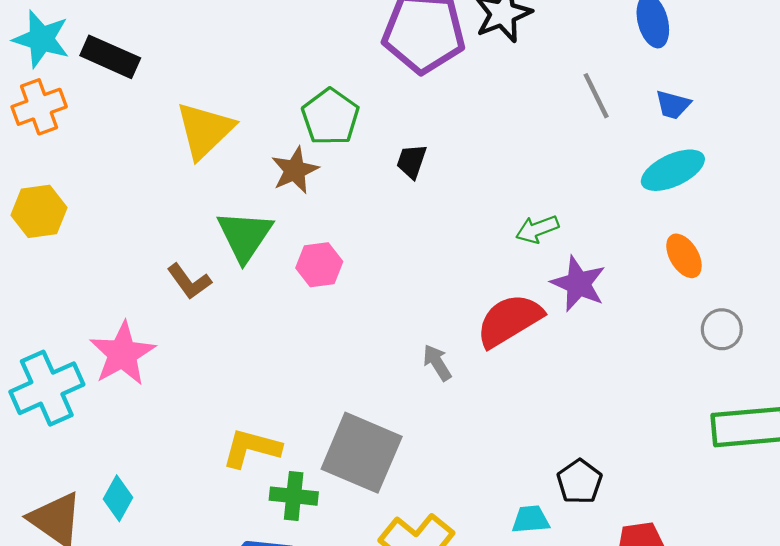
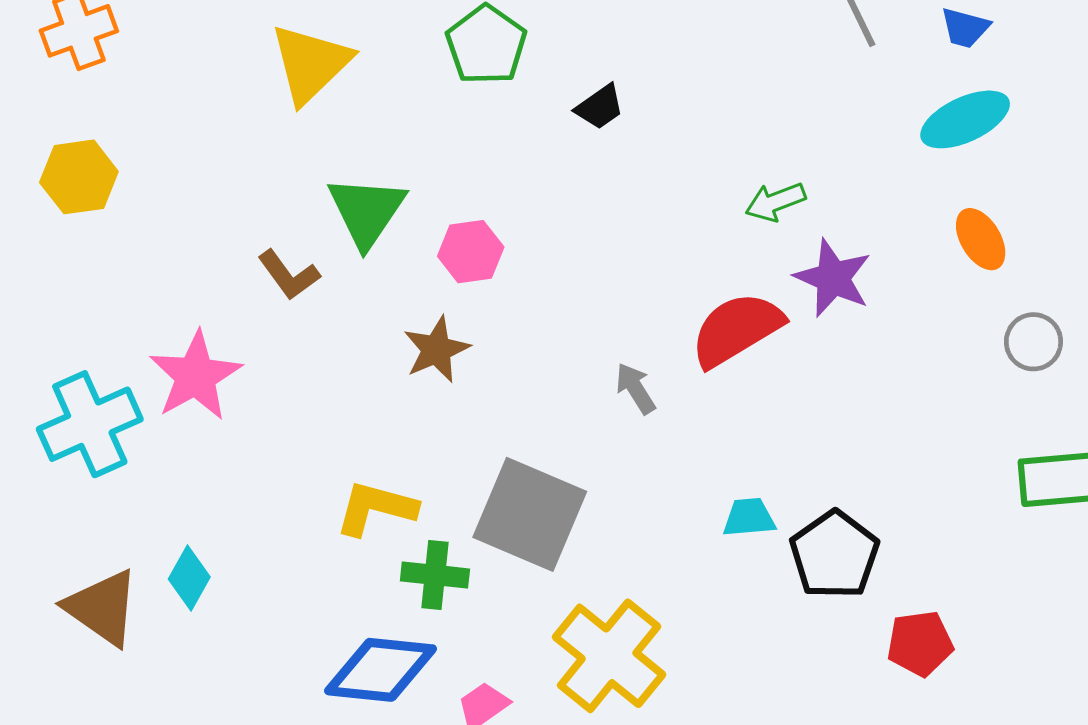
black trapezoid: (412, 161) -> (600, 107), turned -144
brown star: (295, 170) -> (436, 350), moved
black pentagon: (579, 482) -> (834, 555), size x1.4
cyan trapezoid: (531, 519) -> (749, 517), moved

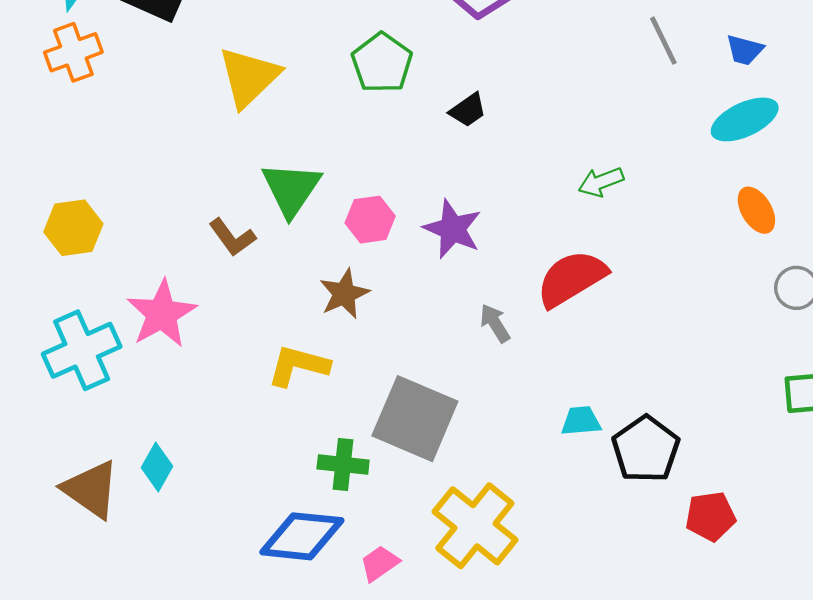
yellow hexagon: (79, 177) -> (73, 228), moved
purple star: (833, 278) -> (453, 229), moved
yellow L-shape: (376, 508) -> (298, 366), moved

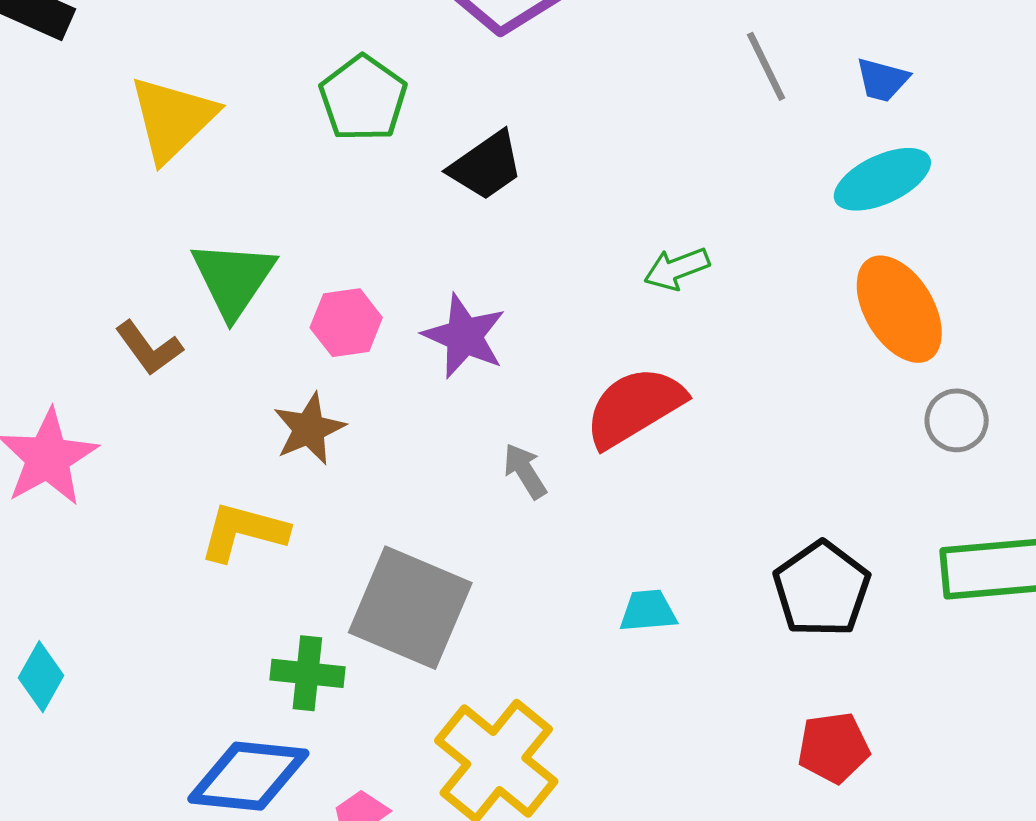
black trapezoid: (468, 110) -> (486, 166), size x1.4
orange ellipse: (756, 210) -> (899, 309), size x1.6
black pentagon: (646, 449) -> (822, 589), moved

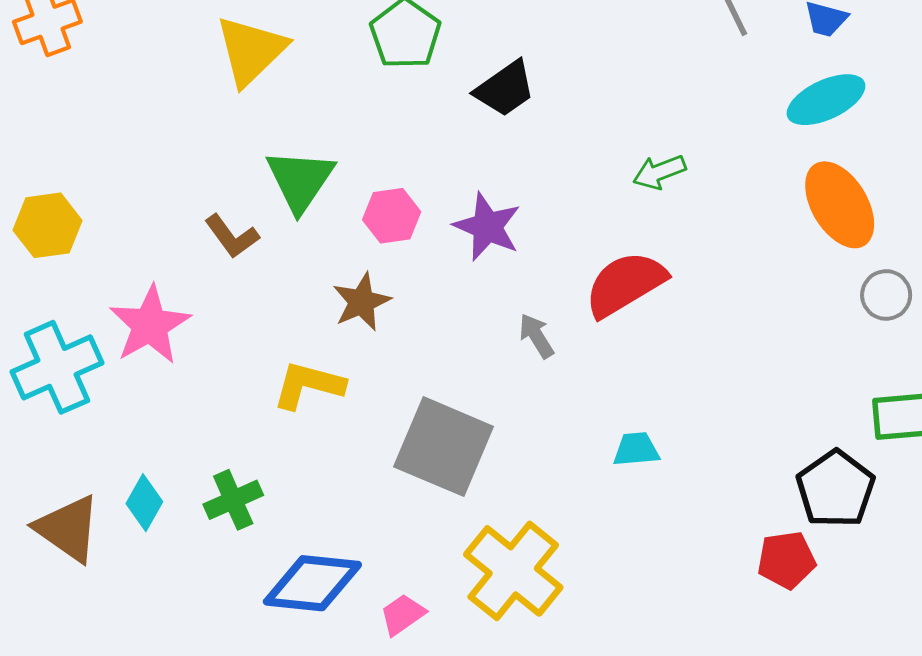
black pentagon: (822, 589) -> (836, 489), moved
green cross: (307, 673) -> (233, 500), moved, turned -30

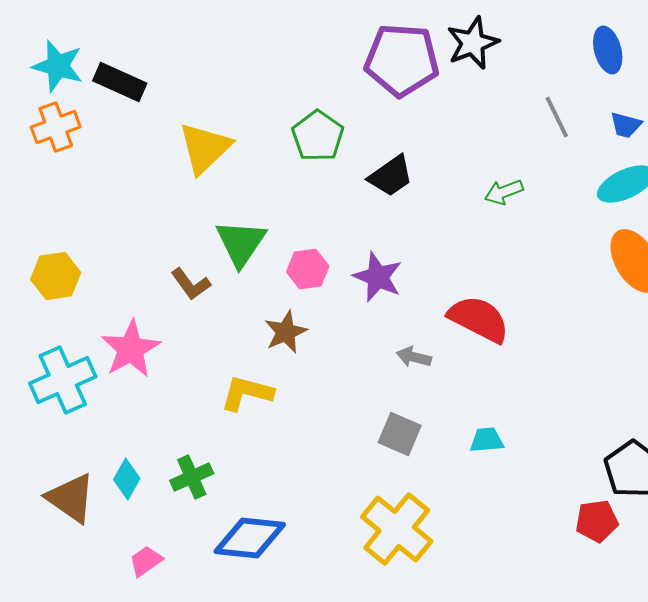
green arrow: (659, 172) -> (504, 192), moved
red semicircle: (625, 284) -> (479, 319), turned 58
gray arrow: (536, 336) -> (414, 357), turned -44
gray square: (444, 447) -> (400, 434), moved, size x0.6
pink trapezoid: (403, 615) -> (146, 561), moved

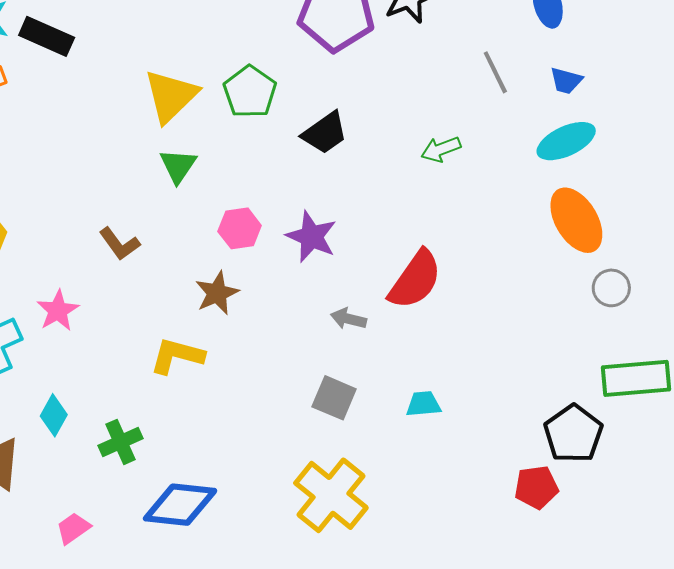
yellow triangle: (205, 148) -> (171, 96), moved
green triangle: (241, 243) -> (178, 166), moved, size x0.7
red semicircle: (479, 319) -> (415, 280), turned 98
pink star: (131, 349) -> (58, 311), size x0.7
cyan diamond: (127, 479) -> (54, 415), moved

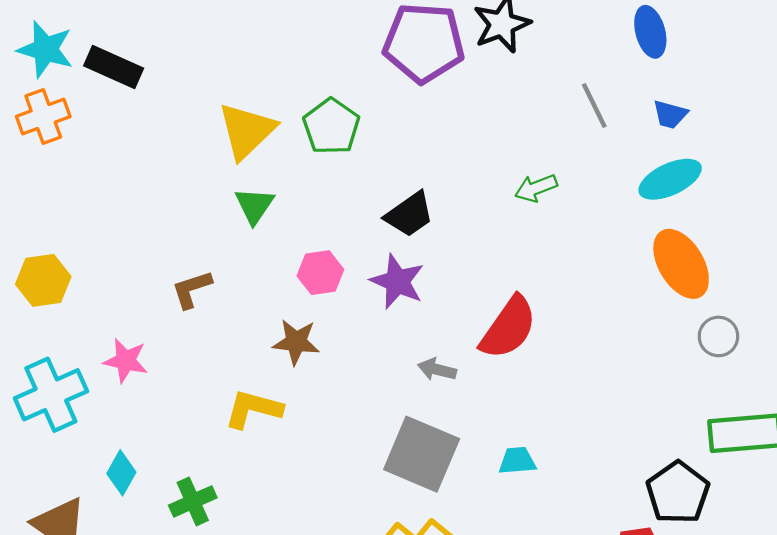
black trapezoid: (325, 133) -> (409, 214), moved
brown L-shape: (119, 244) -> (192, 289), turned 108
brown star: (217, 293) -> (296, 342), turned 30
pink star: (58, 311) -> (126, 361), turned -30
gray square: (334, 398) -> (422, 454), size x1.6

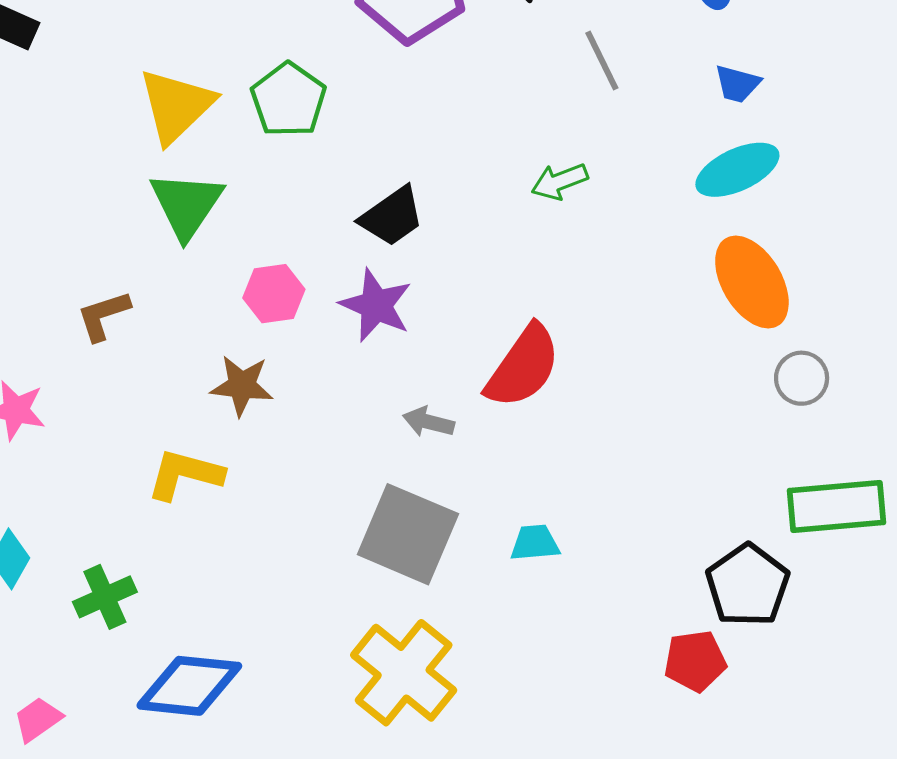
gray line: (594, 105) -> (602, 60), moved
green triangle: (254, 206) -> (186, 205), size x1.4

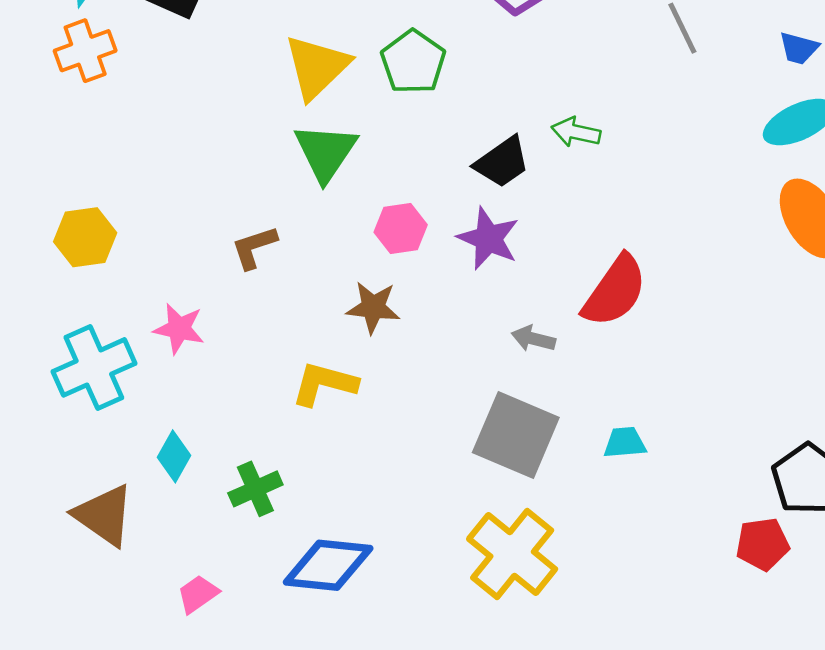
green arrow: (560, 181) -> (576, 132), moved, turned 33

